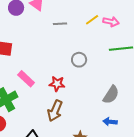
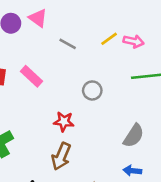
gray line: (60, 24) -> (68, 44), turned 32
pink rectangle: (26, 79) -> (32, 76), moved

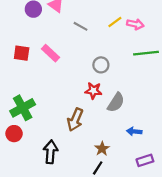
red star: (64, 122) -> (93, 91), moved
gray semicircle: (134, 136) -> (116, 102), moved

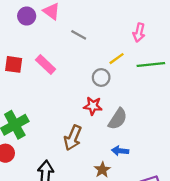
yellow line: (115, 22) -> (117, 59), moved
pink arrow: (135, 24) -> (139, 33), turned 91
blue arrow: (134, 131) -> (120, 151), moved

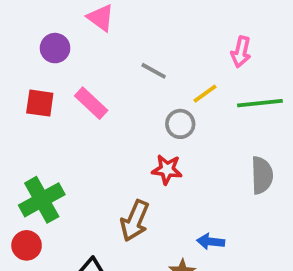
purple circle: (27, 16) -> (55, 48), moved
gray line: (79, 35) -> (154, 71), moved
gray semicircle: (118, 119) -> (262, 175), moved, turned -35

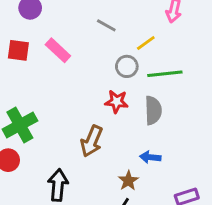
green line: (260, 103) -> (165, 74), moved
gray semicircle: (262, 175) -> (153, 110), moved

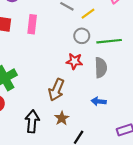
yellow line: (146, 43) -> (88, 14), moved
pink rectangle: (58, 50) -> (32, 24), turned 54
brown star: (128, 181) -> (62, 118), moved

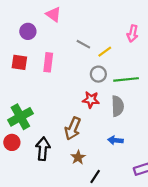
black arrow: (32, 121) -> (43, 149), moved

